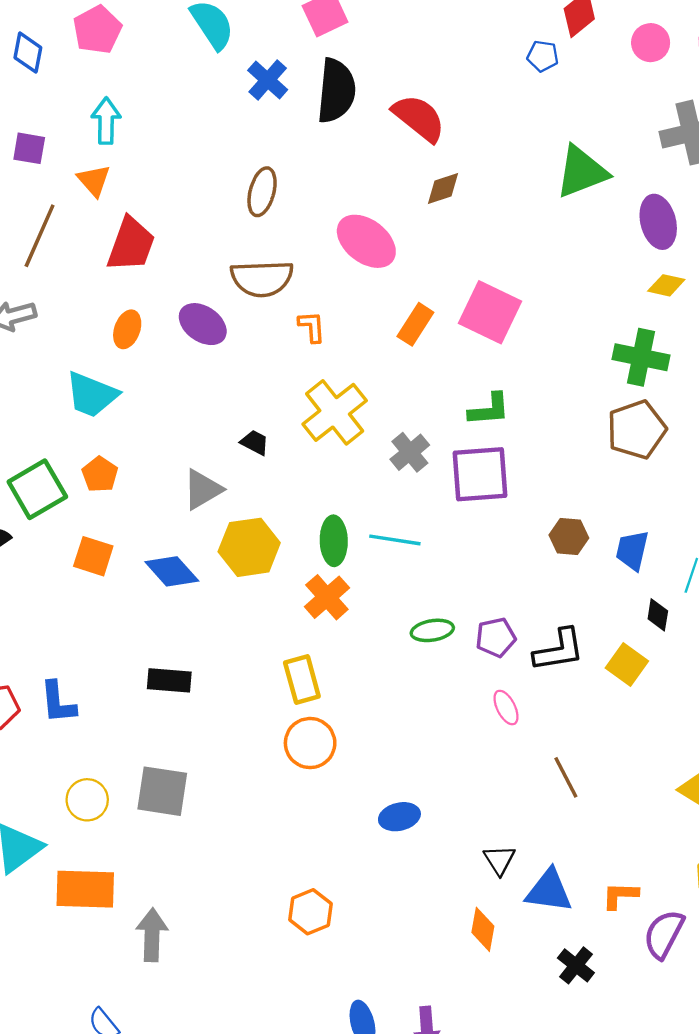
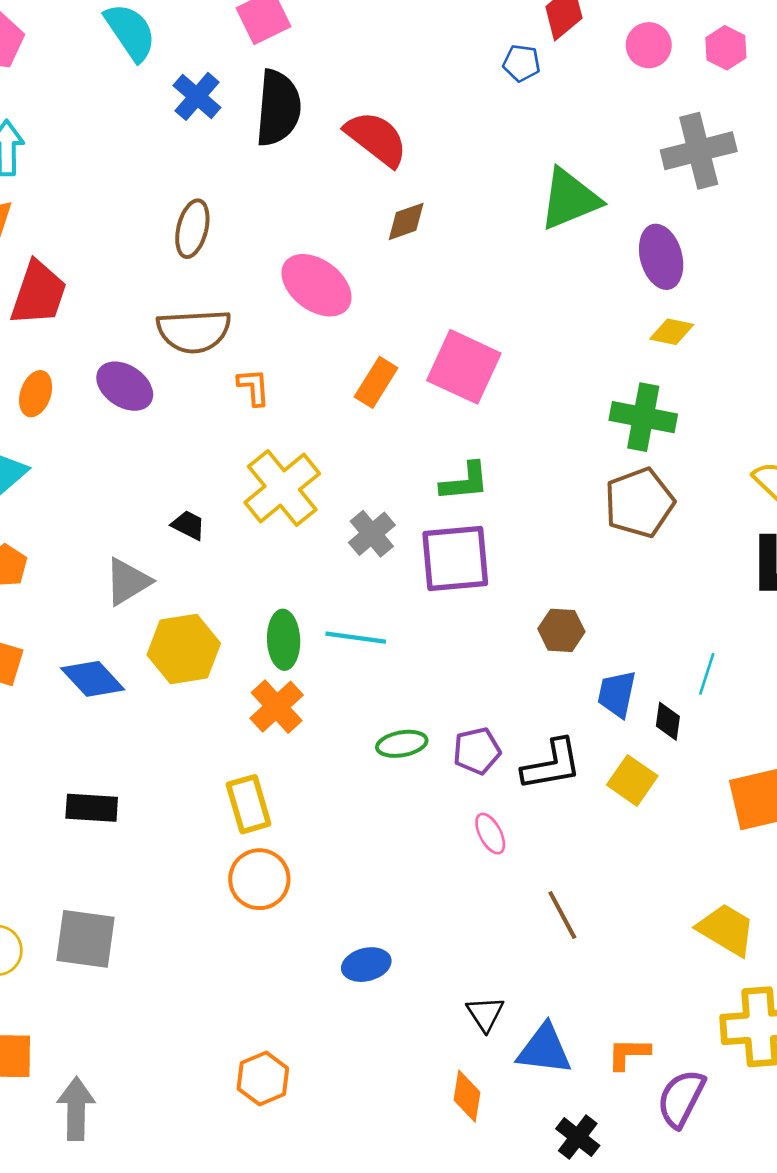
blue trapezoid: (632, 550) -> (617, 694), moved

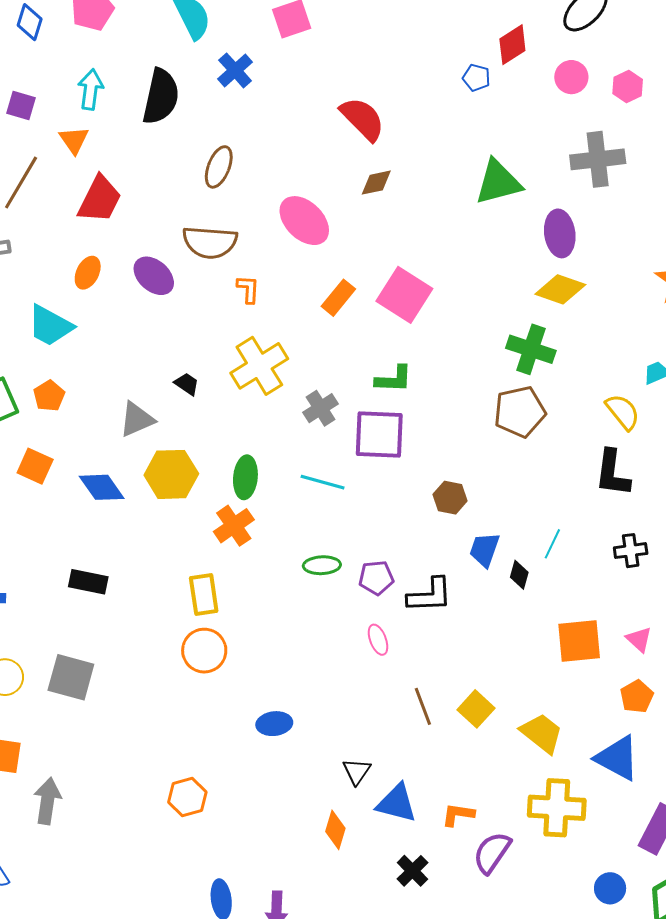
black semicircle: (278, 108) -> (161, 97), moved
yellow diamond: (672, 332) -> (560, 289), size x1.5
cyan line: (356, 638) -> (323, 482), moved
yellow square: (632, 780) -> (476, 709), moved

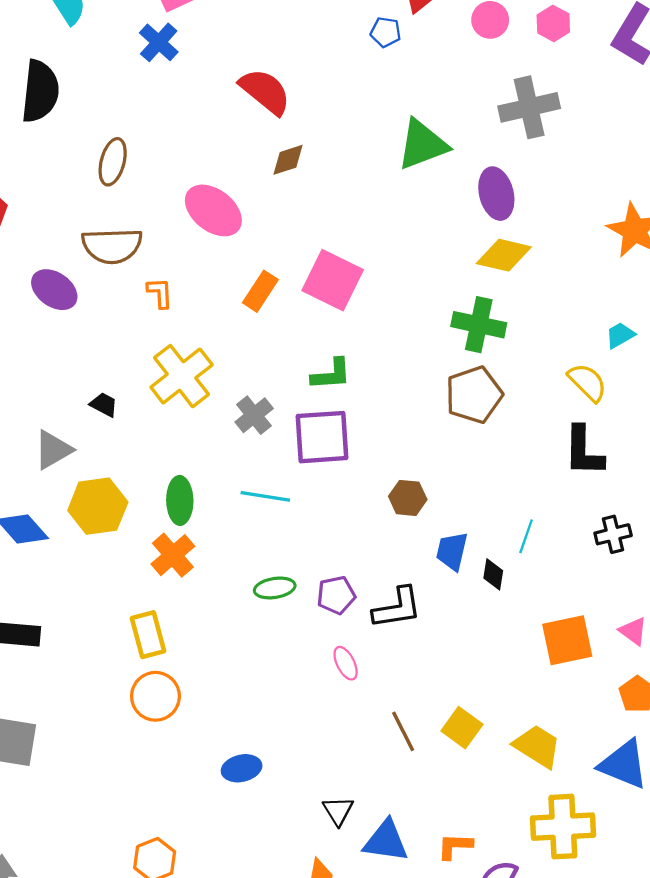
blue cross: (235, 70) -> (159, 42), moved

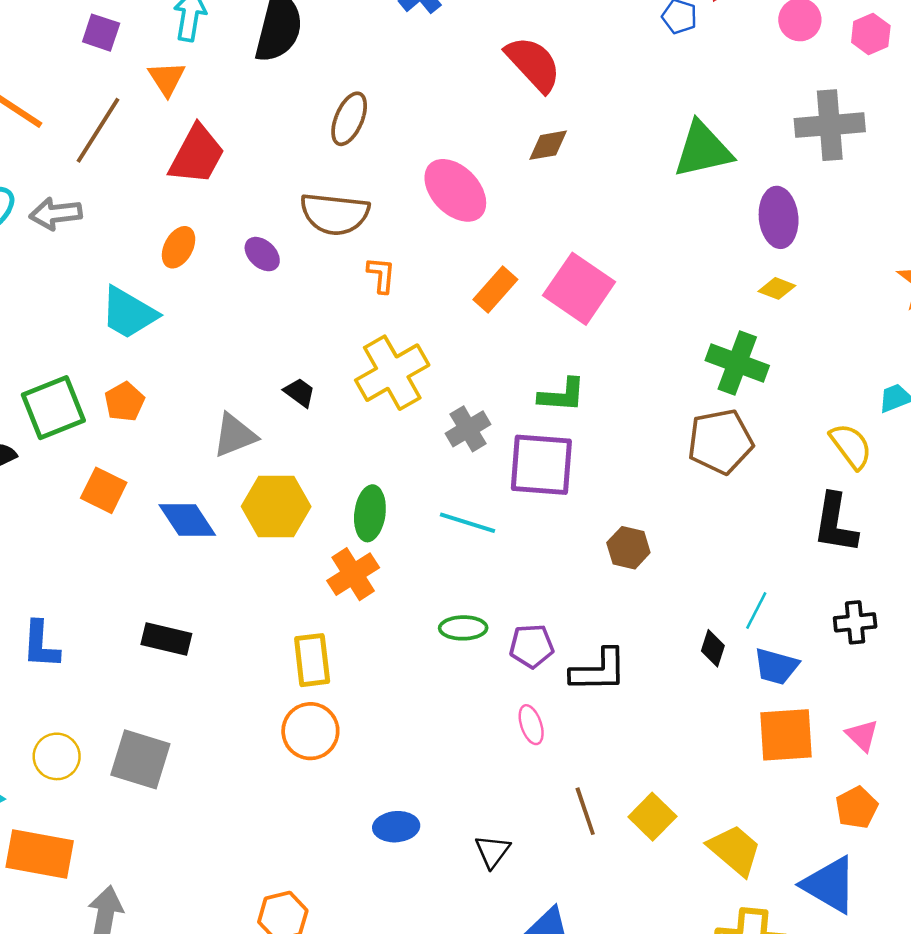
yellow diamond: (504, 255) -> (777, 288), size x0.6
purple ellipse: (54, 290) -> (262, 254), size x0.7
blue trapezoid: (452, 551) -> (776, 666), moved, turned -96
black triangle: (338, 811) -> (492, 851), moved

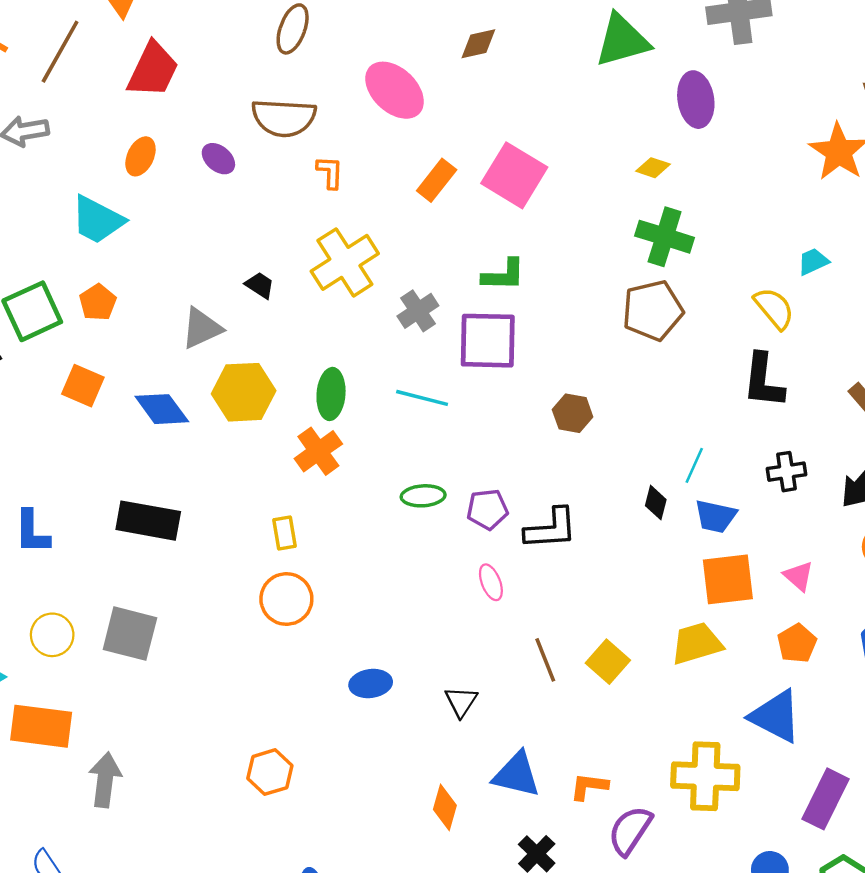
yellow diamond: (777, 288) -> (653, 168), moved
black rectangle: (166, 639) -> (148, 521), size x1.4
yellow rectangle: (312, 660) -> (284, 533), size x0.7
yellow trapezoid: (735, 850) -> (697, 643), moved, turned -54

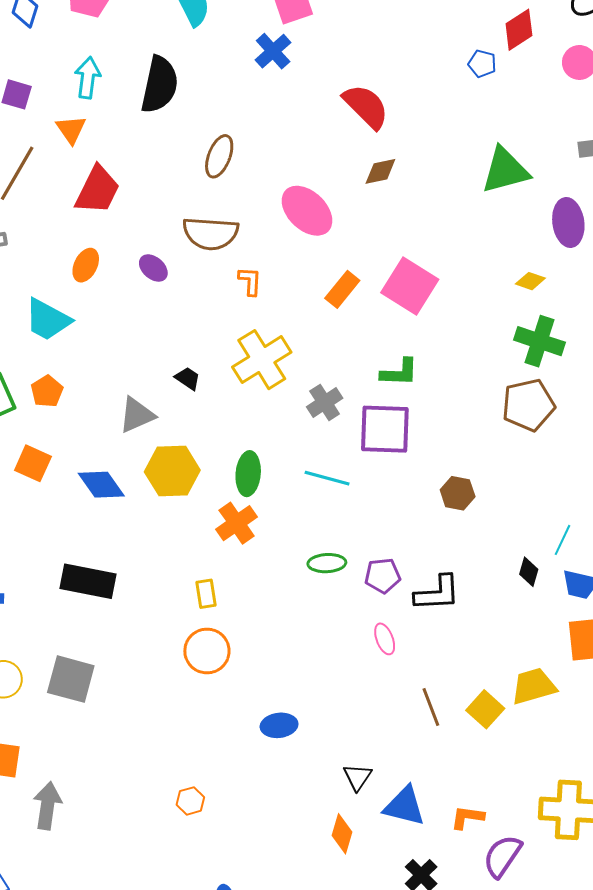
yellow trapezoid: (697, 643) -> (534, 686), moved
black triangle: (461, 702) -> (357, 777), moved
orange hexagon: (270, 772) -> (190, 801), size x0.7

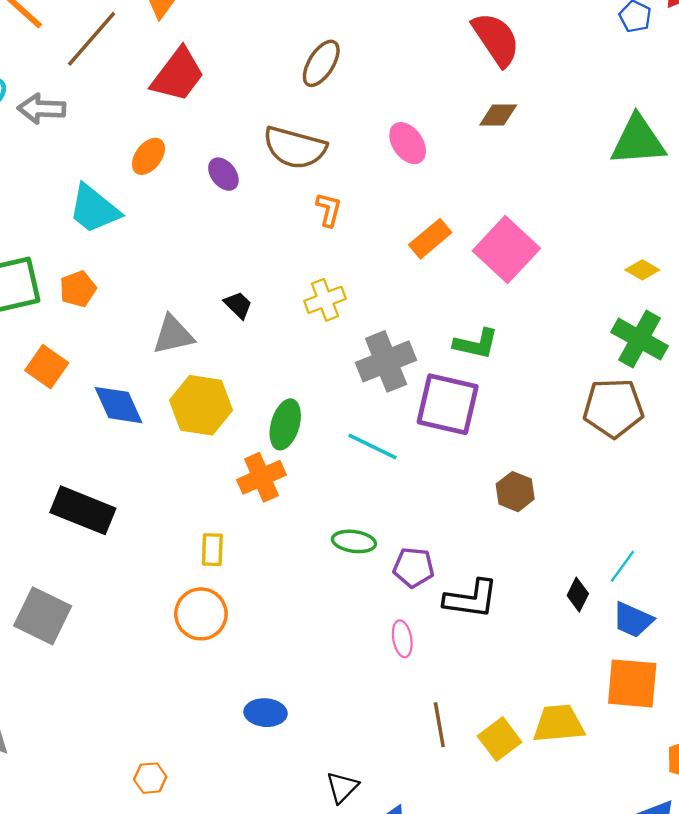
pink ellipse: (307, 211) -> (408, 143), size x0.7
yellow cross: (262, 360) -> (325, 300), size x0.6
gray cross: (325, 403) -> (386, 361), size x1.4

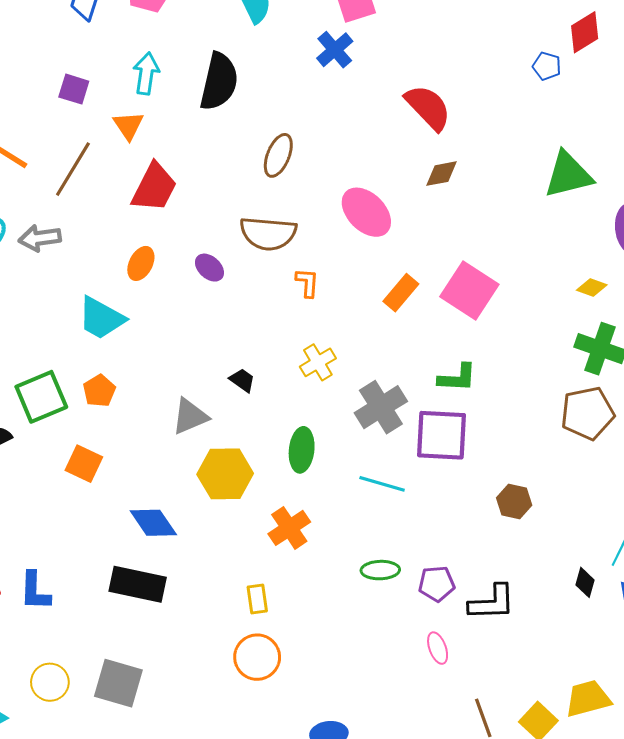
pink ellipse: (408, 143) -> (366, 212), size x1.4
blue diamond: (118, 405) -> (153, 523), moved
green ellipse: (285, 424) -> (302, 450), moved

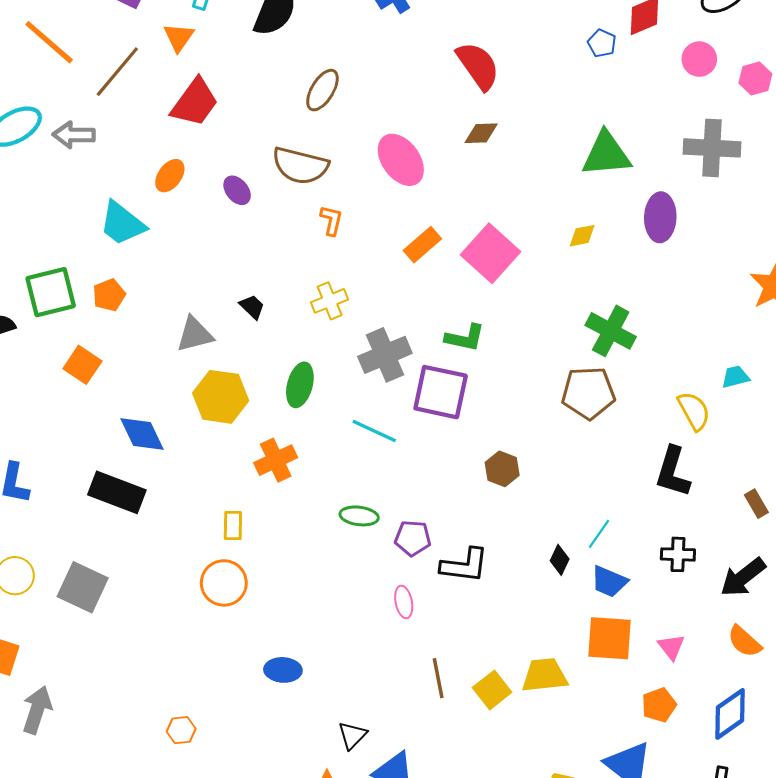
yellow diamond: (592, 288) -> (582, 236), moved, turned -40

